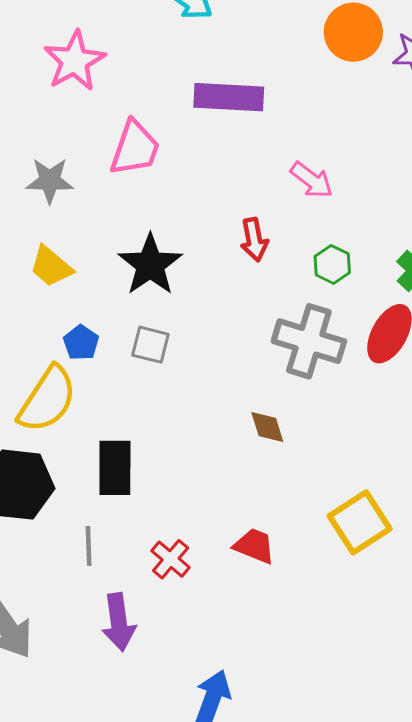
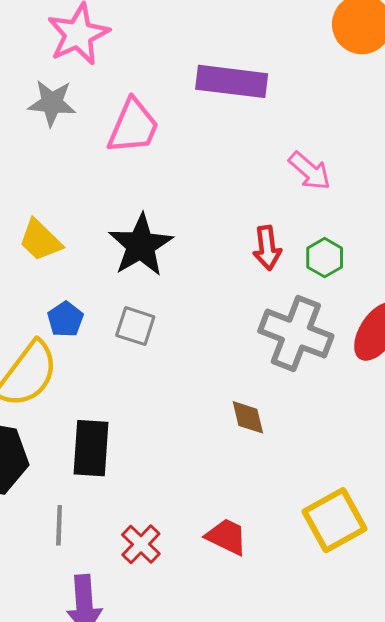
gray star: (50, 181) -> (52, 103), moved
red arrow: (254, 240) -> (267, 248), moved

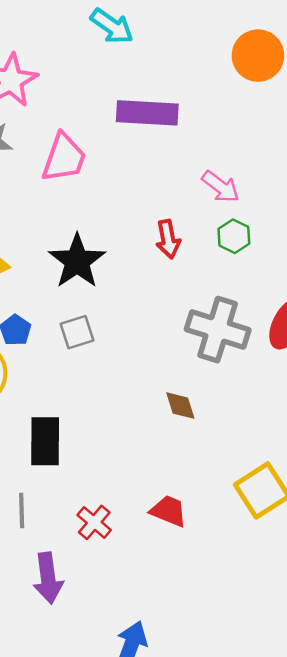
red arrow: (267, 248) -> (168, 239), moved
green hexagon: (325, 258) -> (234, 236), moved
gray square: (135, 326) -> (77, 332), turned -32

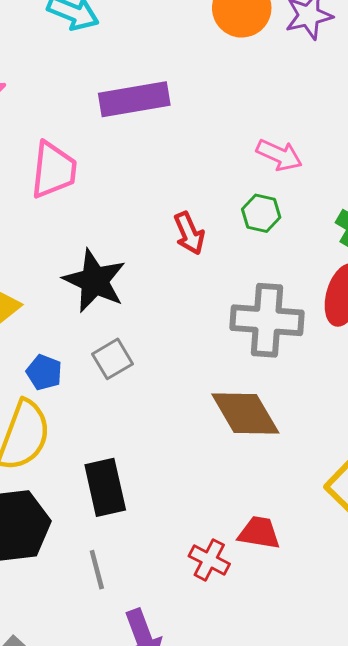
pink arrow: (221, 187) -> (279, 155), moved
brown diamond: (180, 406) -> (245, 414), size x1.8
red cross: (94, 522) -> (209, 560), moved

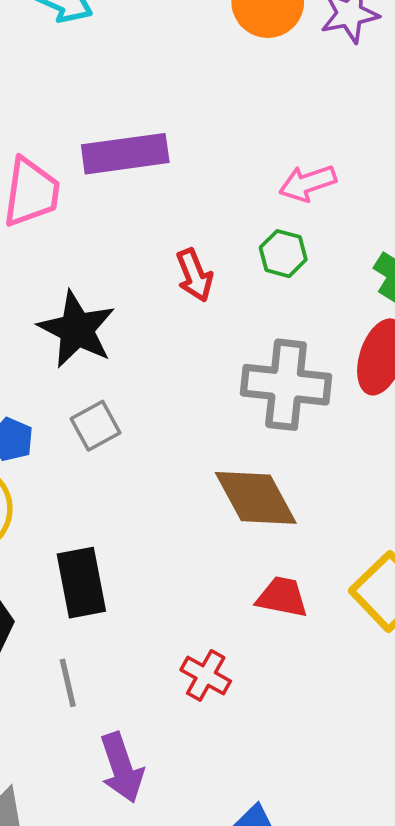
purple rectangle: (134, 99) -> (125, 154), moved
pink arrow: (279, 155) -> (308, 183), turned 135
red trapezoid: (259, 533) -> (282, 597), moved

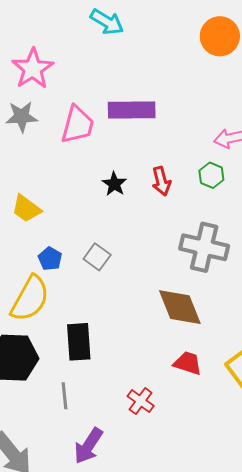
black star: (77, 329) -> (114, 184), moved, size x0.6
gray square: (96, 426) -> (97, 257), turned -32
purple arrow: (122, 768) -> (88, 446), turned 45

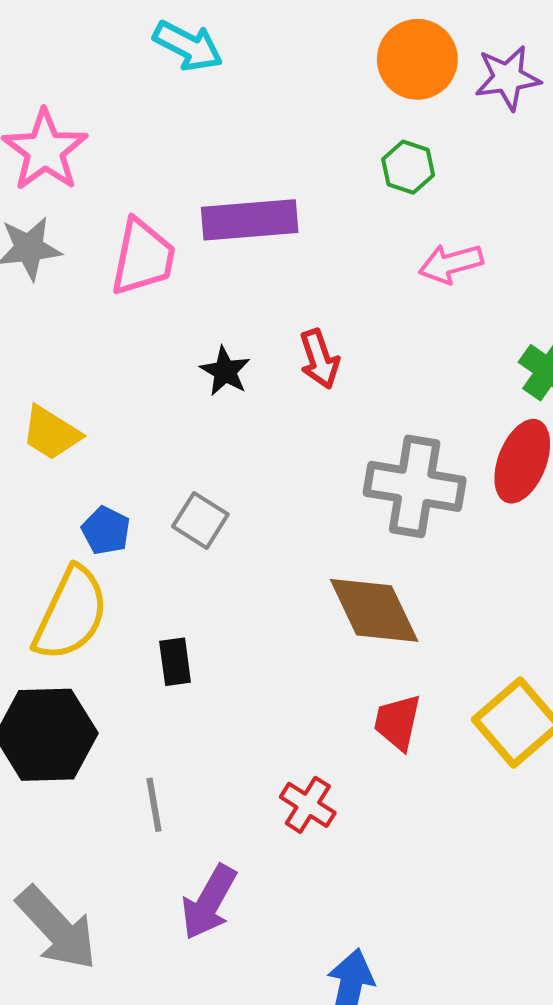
green hexagon: (211, 175) -> (408, 167), moved
black rectangle: (79, 342) -> (175, 662), moved, size x0.6
red trapezoid: (188, 363) -> (397, 722), turned -92

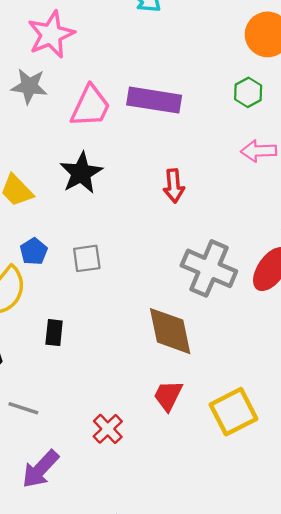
black star: (225, 371) -> (81, 173), moved, size x1.5
gray square: (200, 520) -> (87, 258), turned 36
gray line: (154, 805) -> (23, 408), turned -76

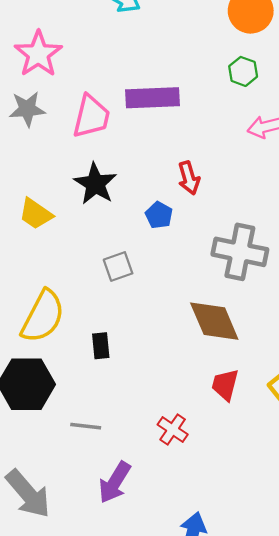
blue pentagon: (34, 251) -> (159, 215), moved

